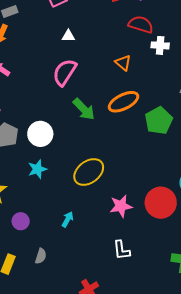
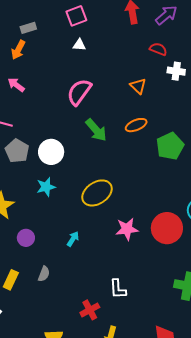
red semicircle: (141, 25) -> (158, 49), size x0.7
white triangle: (68, 36) -> (79, 45), moved
orange ellipse: (123, 102) -> (136, 125), size x0.7
white L-shape: (122, 250) -> (118, 289), moved

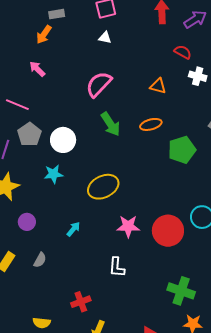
orange triangle: (138, 86) -> (158, 86), turned -36
white L-shape: (118, 289) -> (117, 267), moved

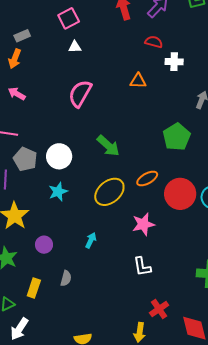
green arrow: (111, 124) -> (108, 146), moved
orange ellipse: (151, 124) -> (147, 178), moved
red circle: (168, 231) -> (180, 194), moved
red cross: (81, 302) -> (159, 309), moved

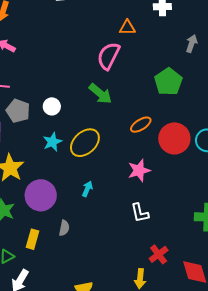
pink semicircle: (80, 94) -> (108, 56), moved
white circle: (59, 156) -> (52, 106), size x0.7
yellow ellipse: (109, 192) -> (85, 143), moved
purple circle: (44, 245) -> (41, 195), size x1.8

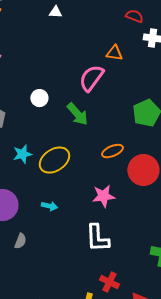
white circle: (52, 106) -> (39, 98), moved
cyan arrow: (87, 189) -> (49, 206), turned 70
white L-shape: (140, 213) -> (97, 238), size x1.4
red cross: (159, 254) -> (109, 282), turned -36

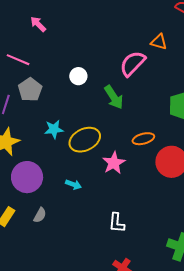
pink star: (103, 196) -> (114, 163), moved, turned -30
white L-shape: (97, 238) -> (117, 223), size x0.7

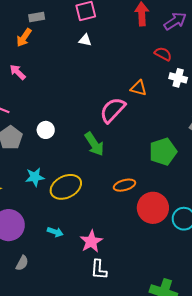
white circle: (78, 76) -> (46, 130), moved
pink star: (114, 163) -> (91, 241), moved

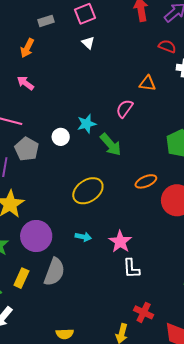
gray rectangle: (37, 17) -> (46, 21), moved
white triangle: (85, 40) -> (88, 43), turned 40
pink semicircle: (113, 110) -> (125, 109), size x0.7
cyan star: (35, 177) -> (87, 124), moved
gray semicircle: (22, 263) -> (54, 272), size x1.8

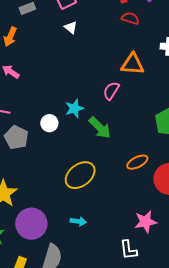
red semicircle: (167, 46) -> (130, 18), moved
orange triangle: (147, 83) -> (132, 64), size x1.4
pink star: (120, 242) -> (146, 222), moved, turned 30

